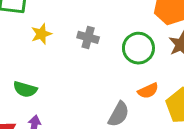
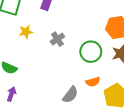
gray cross: (88, 37) -> (57, 39), turned 32

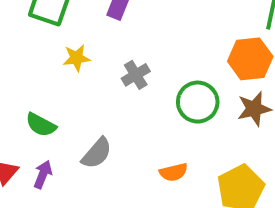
orange semicircle: (93, 82) -> (173, 172), moved
gray semicircle: (70, 95) -> (97, 153), moved

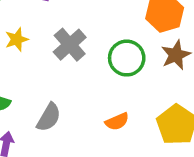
gray cross: (136, 75) -> (70, 45), size x1.4

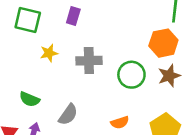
gray cross: (70, 45) -> (89, 61), turned 35

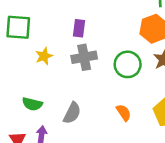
purple rectangle: (73, 16) -> (79, 28), moved
orange semicircle: (120, 122) -> (124, 113), turned -96

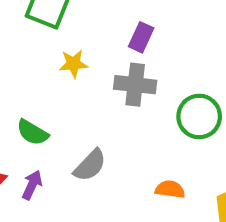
orange semicircle: (124, 113) -> (170, 189), turned -66

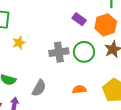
purple rectangle: (141, 37) -> (79, 19), moved, turned -64
gray cross: (135, 85) -> (59, 52), moved

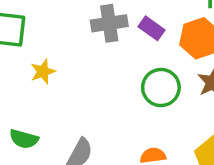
gray cross: (59, 52) -> (109, 23), moved

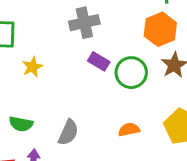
purple rectangle: (152, 28) -> (99, 61), moved

